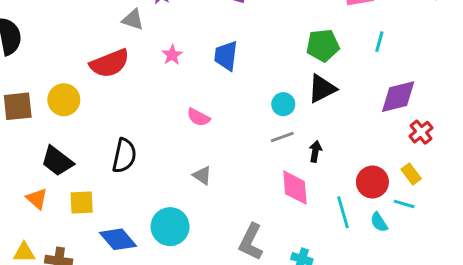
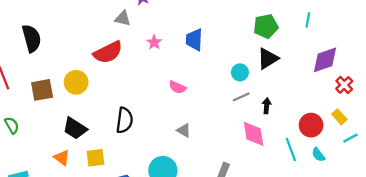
cyan line: (404, 204) -> (350, 138), moved, turned -40

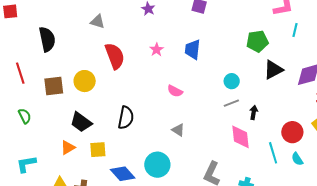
gray triangle: (123, 18) -> (98, 22), moved
cyan line: (308, 20) -> (295, 30), moved
red semicircle: (108, 52) -> (115, 56), turned -88
black triangle: (268, 59) -> (273, 70), moved
orange triangle: (62, 158) -> (68, 148), turned 49

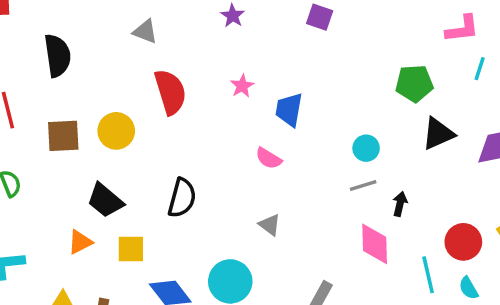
blue trapezoid: (193, 49) -> (289, 110), moved

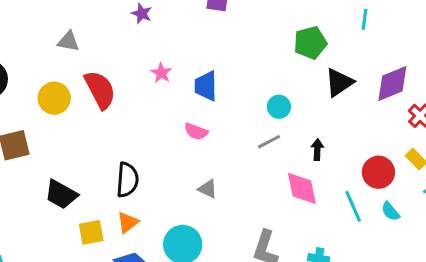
yellow circle: (116, 131) -> (54, 98), moved
gray line: (363, 186) -> (269, 142), moved
orange triangle: (80, 242) -> (128, 222), moved

